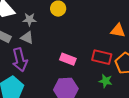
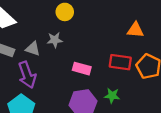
gray star: (29, 19) -> (55, 40), moved
green star: (106, 81) -> (112, 96), moved

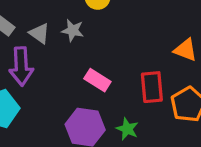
red rectangle: (120, 62) -> (152, 87), turned 60

